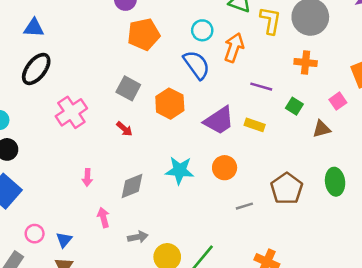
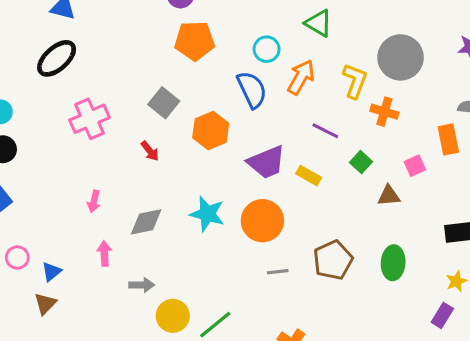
yellow L-shape: (270, 20) -> (355, 81), moved
orange circle: (225, 168) -> (262, 221), size x1.4

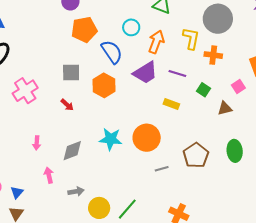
blue semicircle: (252, 90) -> (112, 52), moved
gray square: (164, 103) -> (71, 73), turned -30
purple trapezoid: (267, 162) -> (145, 73), moved

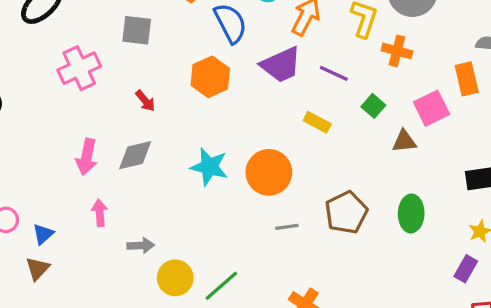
gray square: (71, 73) -> (137, 30), moved
pink square: (238, 86) -> (431, 108), size x1.5
pink arrow: (37, 143) -> (87, 157), size x1.5
gray diamond: (72, 151) -> (135, 155), moved

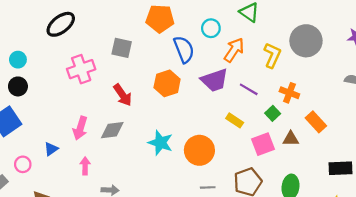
orange cross: (397, 51) -> (289, 93), moved
orange rectangle: (467, 79) -> (316, 122), moved, turned -35
red arrow: (145, 101) -> (123, 95), size x1.5
pink square: (431, 108) -> (263, 144), moved
blue triangle: (43, 234) -> (51, 149), moved

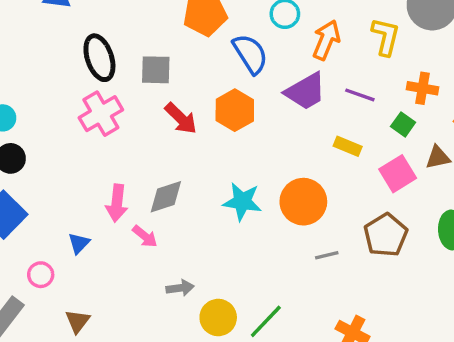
black ellipse: (61, 24) -> (99, 58), moved, turned -60
red arrow: (123, 95) -> (181, 118), moved
pink arrow: (85, 166) -> (145, 236), moved, turned 140

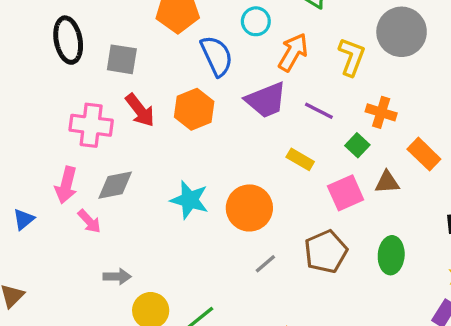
pink cross: (101, 114) -> (91, 125), moved, turned 30
gray line: (327, 255) -> (265, 264), turned -35

